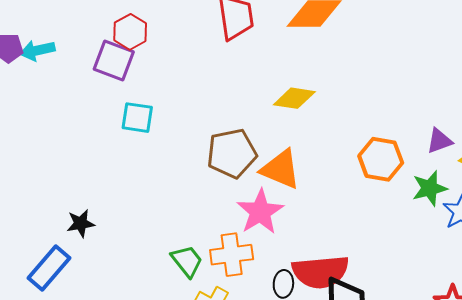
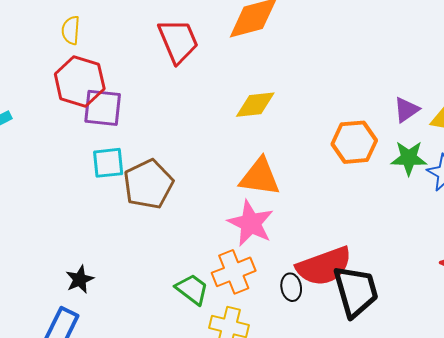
red hexagon: (130, 32) -> (80, 81), size x1.4
purple square: (114, 61) -> (103, 108), moved
brown pentagon: (232, 153) -> (148, 184), moved
green star: (430, 188) -> (409, 158), turned 30

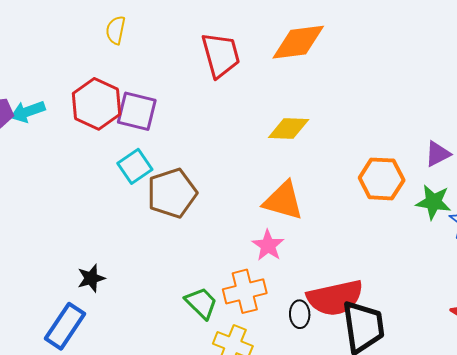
red hexagon: (80, 81) -> (96, 104), moved
cyan square: (108, 163) -> (135, 166), turned -36
pink star: (251, 223) -> (268, 245), size x0.7

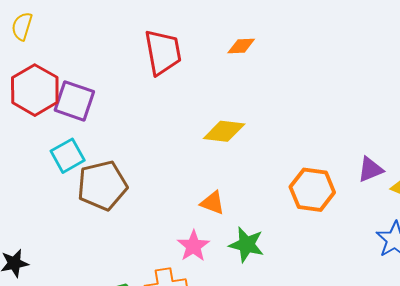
yellow semicircle: (116, 30) -> (22, 26), moved
orange diamond: (298, 42) -> (241, 46), size x0.5
orange triangle: (283, 201) -> (213, 203), size x0.6
green star: (433, 202) -> (247, 245), moved

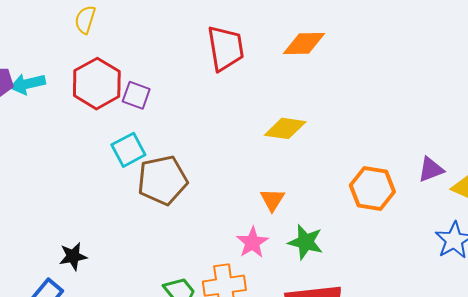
orange diamond: (241, 46) -> (304, 44), size x1.5
purple square: (74, 101) -> (136, 95), size x0.7
orange triangle: (213, 203) -> (272, 200), turned 40

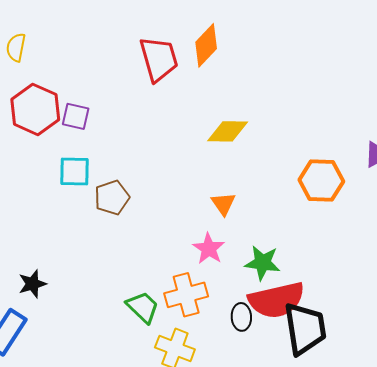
orange diamond: (304, 44) -> (206, 45), moved, turned -39
cyan square: (128, 150) -> (75, 171), turned 36
brown pentagon: (162, 180) -> (112, 198), size x0.7
green star: (306, 242) -> (263, 263), moved

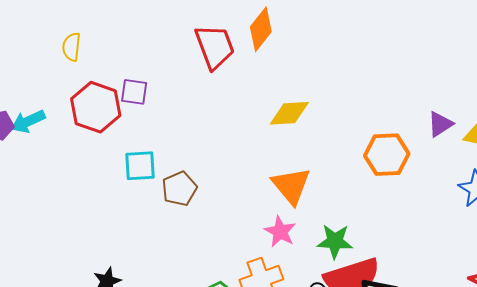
purple square: (76, 116) -> (134, 92), moved
orange triangle: (223, 204) -> (291, 186), size x1.6

